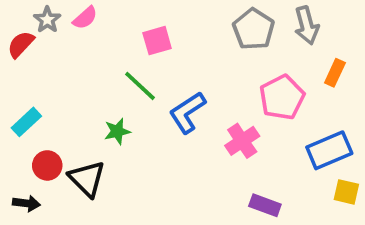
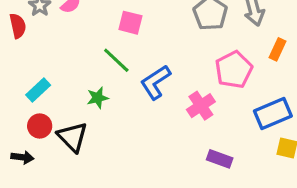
pink square: (157, 41) -> (130, 23), turned 30
red semicircle: (21, 44) -> (18, 26), turned 125
cyan rectangle: (26, 122) -> (38, 90), moved

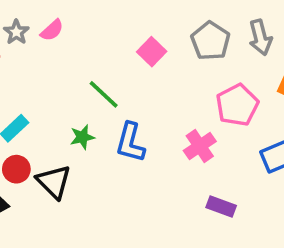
pink square: (130, 23) -> (152, 52), moved, turned 30
blue L-shape: (155, 82) -> (130, 142), moved, turned -42

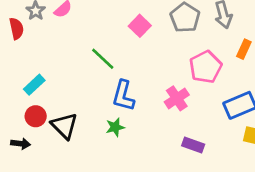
green star: (82, 137) -> (115, 127), moved

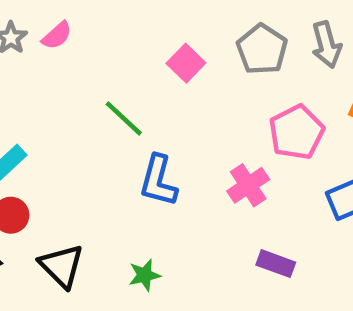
black triangle: (64, 126) -> (62, 266), moved
green star: (115, 127) -> (144, 275), moved

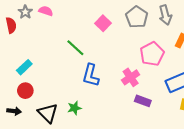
pink semicircle: (57, 35) -> (46, 11), turned -120
purple rectangle: (276, 264) -> (143, 101), moved
green star: (144, 275) -> (74, 108), moved

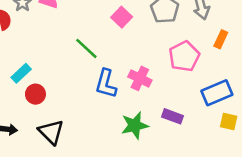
pink cross: (131, 77) -> (140, 78), moved, turned -30
red circle: (25, 91) -> (35, 94), moved
green star: (74, 108) -> (135, 125), moved, size x1.5

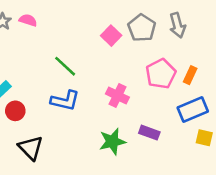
pink square: (122, 17) -> (111, 36), moved
orange rectangle: (221, 39) -> (190, 75), moved
blue L-shape: (106, 84) -> (65, 101), moved, turned -92

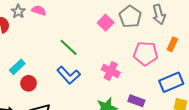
pink pentagon: (161, 74) -> (146, 54), turned 30
orange rectangle: (190, 75) -> (172, 44), moved
blue L-shape: (65, 101) -> (69, 75), turned 35

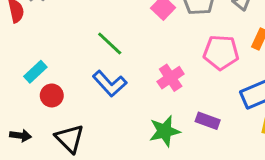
pink cross: (111, 71) -> (171, 78), turned 30

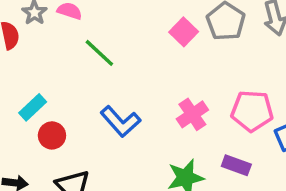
green line: (110, 44) -> (99, 53), moved
pink pentagon: (221, 52) -> (252, 111), moved

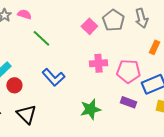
pink cross: (192, 114) -> (98, 63), moved, turned 30
purple rectangle: (236, 165) -> (128, 102), moved

